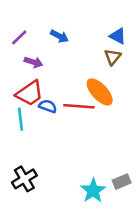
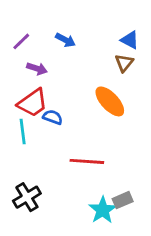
red line: (79, 106) -> (87, 161), moved
gray rectangle: (122, 182) -> (123, 200), moved

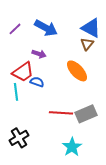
blue arrow: (65, 40) -> (46, 28), size x1.6
blue triangle: (130, 40) -> (91, 28), size x1.5
purple arrow: (37, 69) -> (39, 54), moved
gray rectangle: (123, 200) -> (86, 114), moved, size x1.5

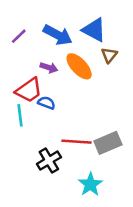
blue triangle: (91, 28) -> (94, 30), moved
orange ellipse: (77, 71) -> (79, 66), moved
black cross: (19, 138) -> (49, 161), moved

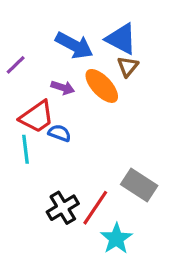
purple line: (19, 36) -> (16, 65), moved
brown triangle: (109, 55) -> (128, 66), moved
red line: (77, 142) -> (95, 208), moved, turned -60
gray rectangle: (108, 143) -> (139, 185), turned 56

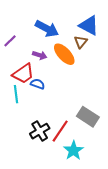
blue triangle: (121, 39) -> (89, 26), moved

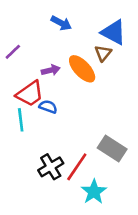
blue arrow: (47, 29) -> (61, 23), moved, size x0.7
purple arrow: (40, 55) -> (51, 70), turned -32

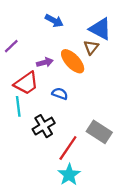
blue semicircle: (48, 107) -> (60, 94), moved
black cross: (51, 167) -> (44, 126), moved
cyan star: (94, 192) -> (69, 175), moved

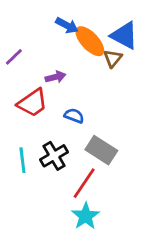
orange ellipse: (73, 61) -> (90, 41), moved
cyan line: (18, 106) -> (22, 160), moved
gray rectangle: (99, 132) -> (101, 150), moved

